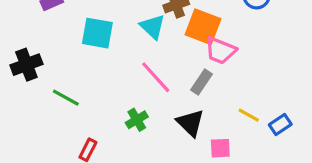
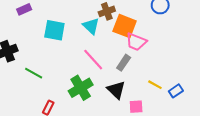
green cross: (137, 120) -> (81, 88), size x1.6

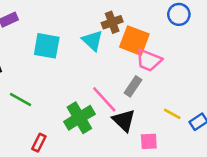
pink line: (93, 60) -> (104, 99), moved

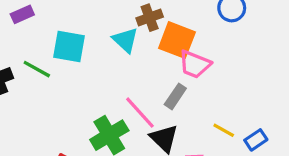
green line: (21, 99) -> (37, 69), moved

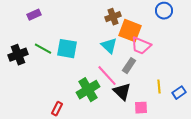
cyan triangle: (125, 40) -> (109, 46), moved
cyan square: (69, 47) -> (67, 49), moved
yellow line: (224, 130) -> (159, 87), turned 56

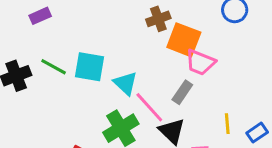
cyan triangle: (109, 46) -> (125, 83), moved

